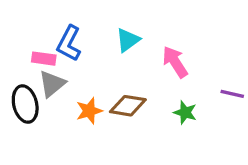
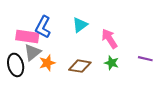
pink rectangle: (44, 59) -> (27, 37), size x1.5
orange star: (89, 111) -> (47, 63), moved
green star: (185, 112) -> (112, 63), moved

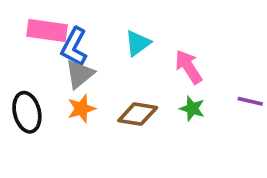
pink rectangle: (27, 37) -> (47, 30), moved
gray triangle: (32, 52) -> (80, 74), moved

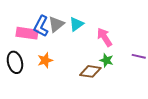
pink rectangle: (47, 30) -> (27, 33), moved
gray triangle: (80, 74) -> (56, 24), moved
brown diamond: (138, 114) -> (90, 71), moved

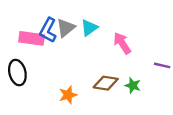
orange star: (45, 60) -> (68, 95), moved
green star: (106, 60) -> (133, 85), moved

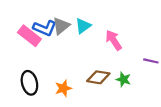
blue L-shape: (48, 30) -> (45, 28), turned -95
pink rectangle: (32, 38) -> (29, 36), turned 30
black ellipse: (17, 73) -> (29, 83), moved

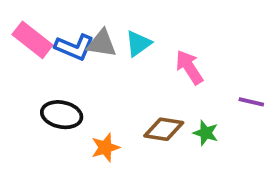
gray triangle: (61, 26) -> (102, 43), turned 48
pink rectangle: (29, 36) -> (32, 40), moved
black ellipse: (29, 83) -> (62, 115), moved, turned -65

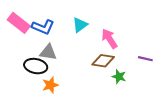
gray triangle: (102, 43) -> (48, 52), moved
brown diamond: (164, 129) -> (103, 61), moved
orange star: (105, 147) -> (50, 85), moved

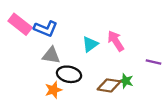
cyan triangle: (80, 25) -> (90, 44), moved
brown diamond: (103, 61) -> (109, 85), moved
black ellipse: (36, 66) -> (69, 74), moved

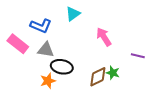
pink rectangle: (20, 24) -> (18, 44), moved
cyan triangle: (90, 44) -> (73, 14), moved
brown diamond: (109, 85) -> (98, 77), turned -35

